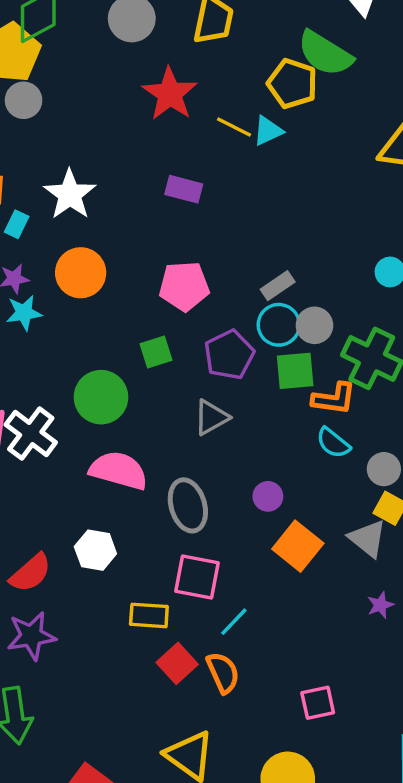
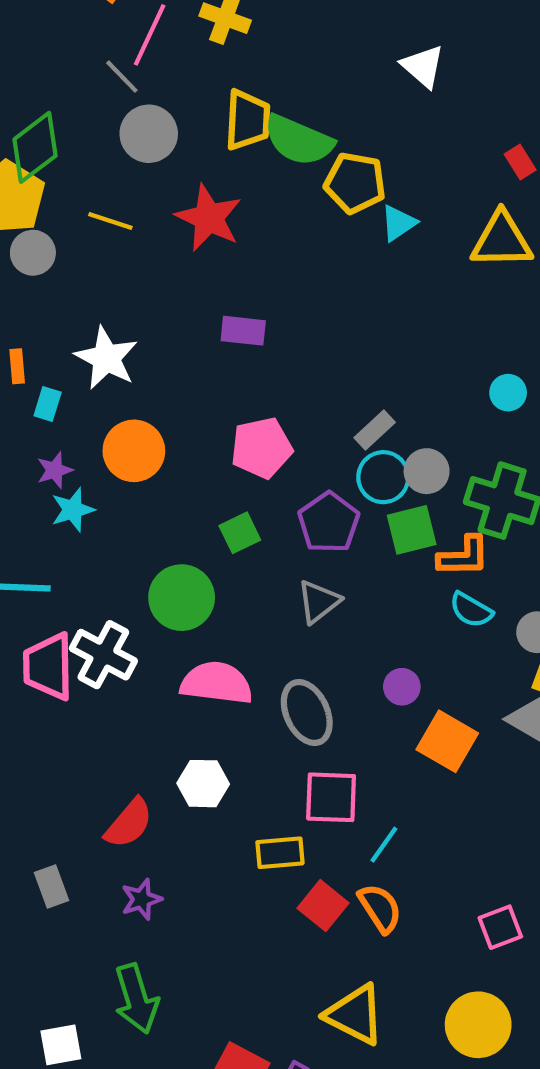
green semicircle: (325, 53) -> (299, 140), moved
yellow line: (234, 127) -> (110, 221), moved
cyan triangle: (268, 131) -> (398, 223), moved
purple star: (31, 636) -> (141, 899), size x0.7

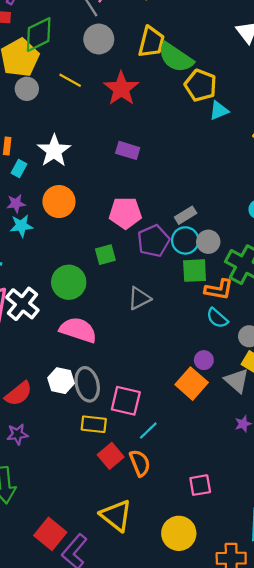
purple pentagon: (329, 523) -> (153, 241), moved
purple circle: (402, 687) -> (204, 360), moved
gray ellipse: (307, 713) -> (87, 384), moved

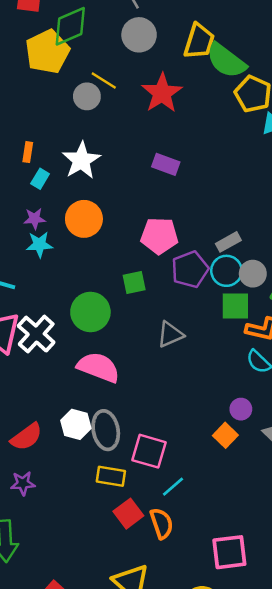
gray circle: (27, 89) -> (87, 96), moved
orange square: (192, 384) -> (225, 435), size x0.7
pink square: (200, 485) -> (229, 552), size x1.4

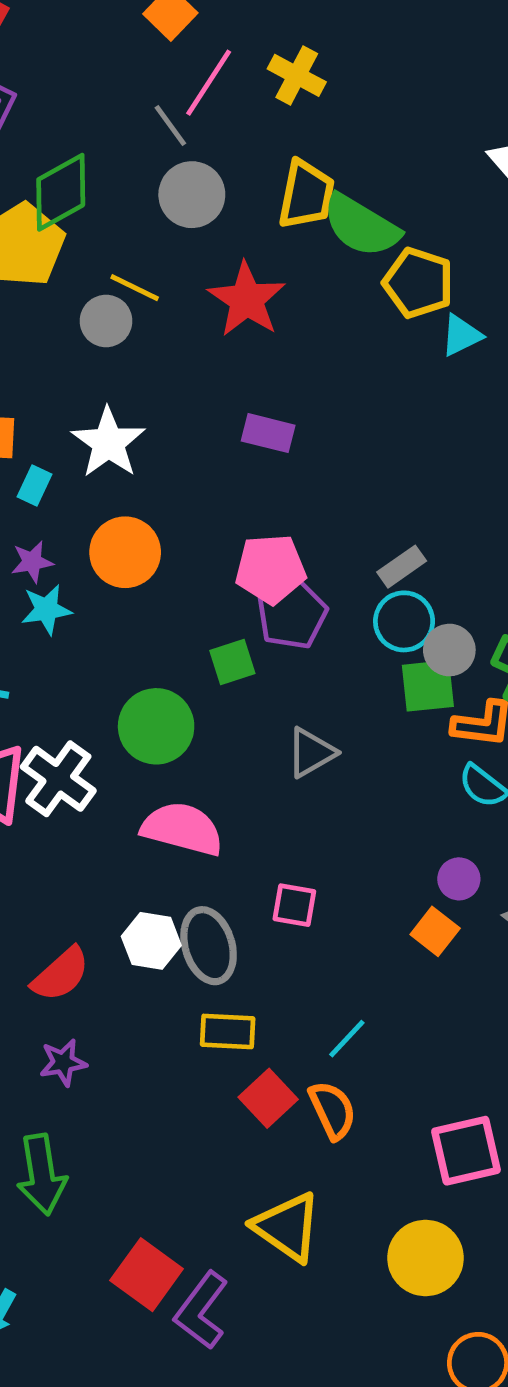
purple pentagon: (190, 269) -> (292, 614), moved
gray circle: (253, 274) -> (449, 650), moved
pink square: (149, 451) -> (294, 905), moved, size x0.7

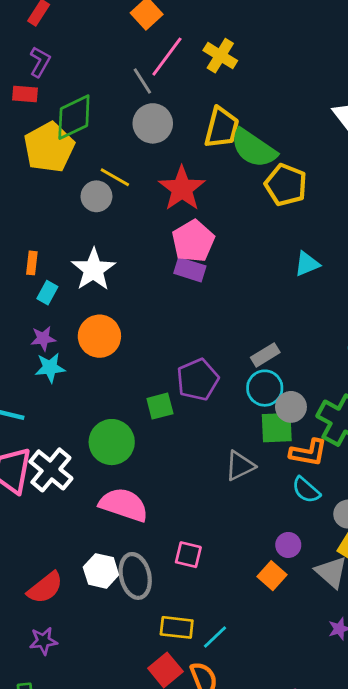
cyan triangle: (461, 335) -> (307, 264), moved
pink pentagon: (271, 569) -> (193, 241), moved, turned -30
gray triangle: (311, 753) -> (240, 466), moved
yellow rectangle: (228, 1031) -> (177, 627), moved

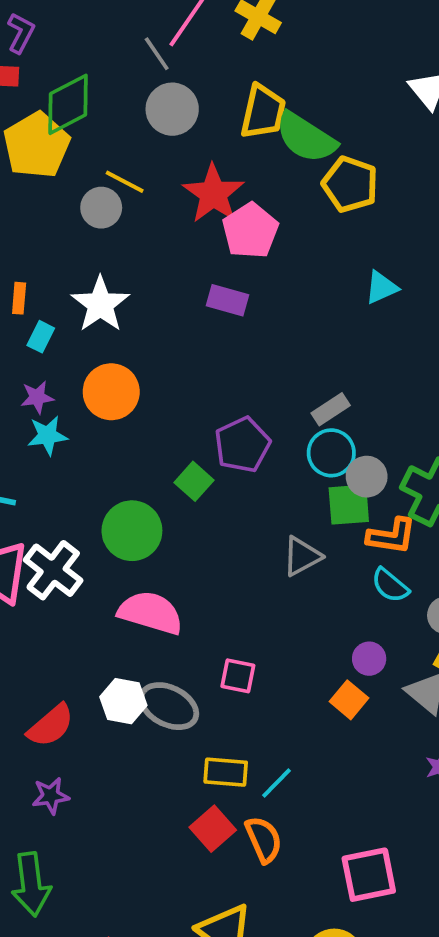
pink pentagon: (193, 241) -> (250, 231), moved
green square: (160, 406) -> (194, 481), turned -32
gray ellipse: (135, 576) -> (169, 706), turned -48

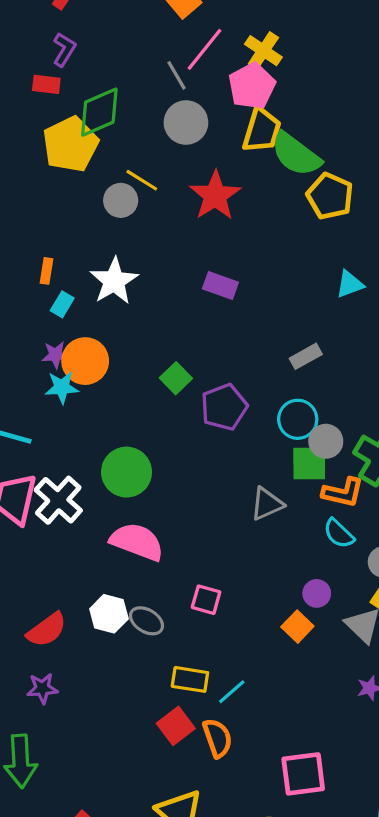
pink pentagon: (250, 231) -> (252, 86), moved
orange circle: (111, 392) -> (85, 361), moved
gray rectangle: (331, 409) -> (306, 356), moved
green square: (194, 481) -> (176, 378), moved
gray ellipse: (169, 706) -> (147, 621), size x0.7

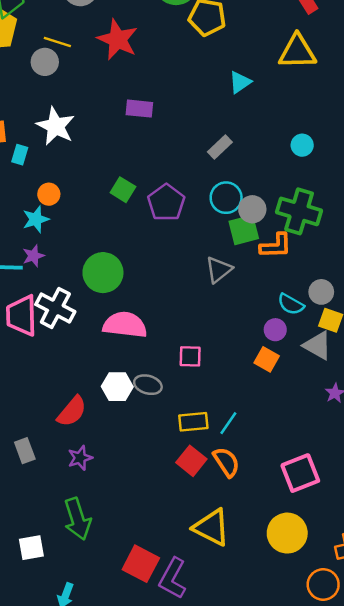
purple star: (56, 355) -> (33, 256), moved
orange circle: (85, 361) -> (49, 194), size x0.6
cyan semicircle: (339, 533) -> (291, 304), moved

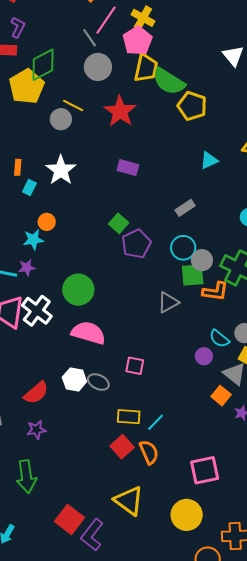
green square: (123, 190) -> (119, 223), moved
orange square: (267, 359) -> (221, 396), moved

